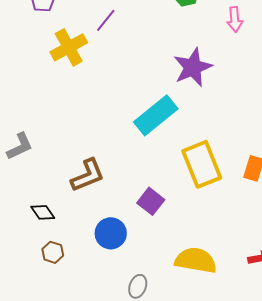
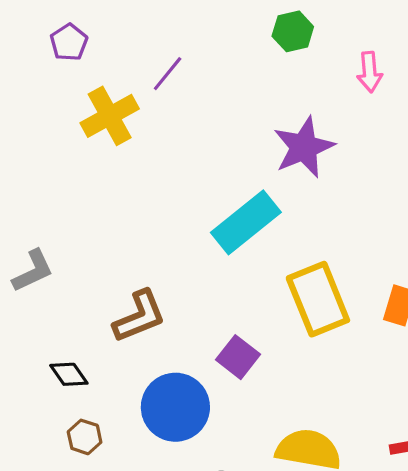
blue circle: (111, 233) -> (175, 407), size x1.4

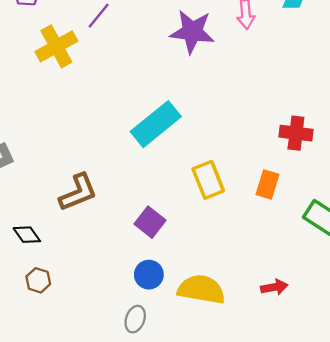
purple star: (304, 147) -> (192, 32), moved, turned 30
yellow rectangle: (318, 299) -> (208, 180), size x0.7
blue circle: (175, 407) -> (149, 275), moved, size x0.6

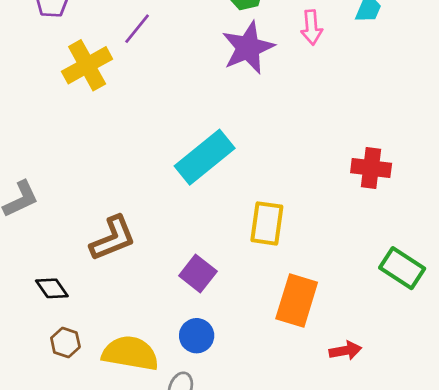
purple star: (192, 32) -> (248, 48), turned -30
yellow rectangle: (208, 180) -> (267, 223), turned 30
orange rectangle: (267, 184) -> (297, 301), moved, size x1.5
yellow semicircle: (201, 289) -> (130, 353), moved

